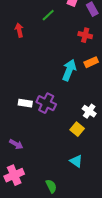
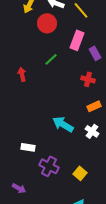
cyan arrow: (69, 70) -> (63, 124), moved, turned -80
purple cross: (46, 103) -> (49, 166), moved
white cross: (89, 111) -> (92, 131), moved

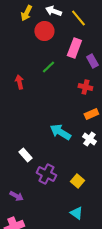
white rectangle: (28, 147) -> (25, 155), turned 40

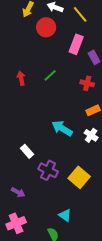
green line: (48, 67) -> (50, 75), moved
yellow square: (77, 181) -> (79, 177), size x1.5
cyan triangle: (76, 213) -> (65, 215), moved

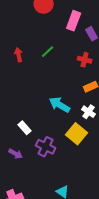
yellow square: (79, 177) -> (77, 134), moved
purple arrow: (18, 192) -> (16, 154), moved

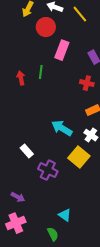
pink rectangle: (74, 21) -> (62, 50), moved
green line: (48, 52) -> (41, 72), moved, turned -40
purple arrow: (16, 154) -> (18, 197), moved

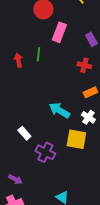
yellow square: (79, 157) -> (76, 139), turned -30

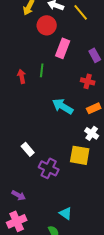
cyan arrow: (59, 110) -> (63, 106), moved

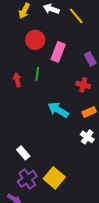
red circle: (47, 25) -> (35, 40), moved
yellow square: (80, 155) -> (54, 178), moved, turned 30
purple cross: (49, 168) -> (27, 179), moved, turned 30

